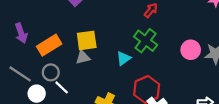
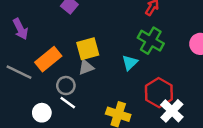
purple arrow: (21, 33) -> (20, 29), moved
gray circle: (51, 72) -> (66, 86), moved
gray line: (20, 74) -> (19, 72), moved

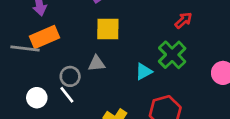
yellow square: (88, 49) -> (108, 29), moved
orange rectangle: (48, 59) -> (44, 37), moved
gray line: (19, 72) -> (25, 49), turned -35

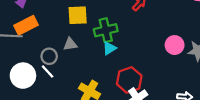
green cross: (172, 55) -> (106, 30), moved, turned 35
white circle: (37, 98) -> (23, 76), size x1.5

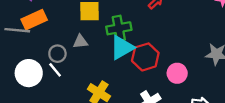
pink circle: (175, 45) -> (177, 73), moved
cyan triangle: (109, 48) -> (122, 48), size x1.6
red hexagon: (129, 80) -> (145, 57), moved

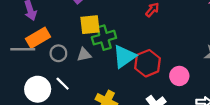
green cross: (119, 28) -> (104, 38), moved
gray circle: (57, 54) -> (58, 53), moved

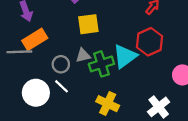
green cross: (104, 38) -> (101, 64), moved
gray circle: (58, 53) -> (61, 64), moved
red hexagon: (147, 63) -> (150, 42), moved

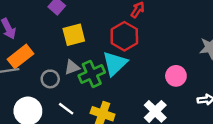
red hexagon: (150, 42) -> (124, 36), moved
white line: (62, 86) -> (66, 109), moved

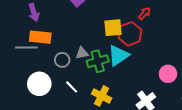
yellow square: (74, 35) -> (113, 28), moved
orange rectangle: (21, 56) -> (40, 37), turned 35

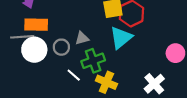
green cross: (98, 61) -> (93, 61), moved
white circle: (39, 84) -> (34, 50), moved

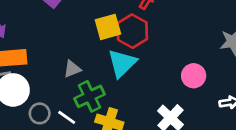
gray circle: (61, 47) -> (40, 113), moved

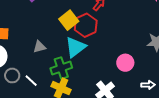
yellow square: (108, 27) -> (69, 20), turned -30
green cross: (89, 96) -> (61, 68), moved

